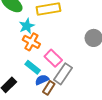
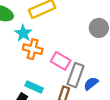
cyan rectangle: (33, 67) -> (34, 87), moved
blue semicircle: (42, 80) -> (91, 84), moved

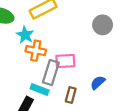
pink rectangle: (61, 61) -> (65, 61), turned -30
gray rectangle: (76, 75) -> (51, 73), moved

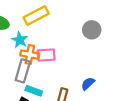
pink rectangle: (65, 61) -> (46, 55), moved
gray rectangle: (51, 73) -> (23, 71), moved

